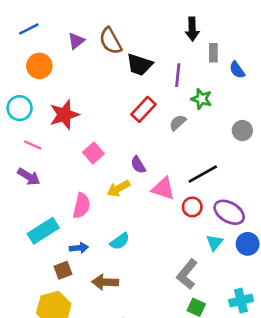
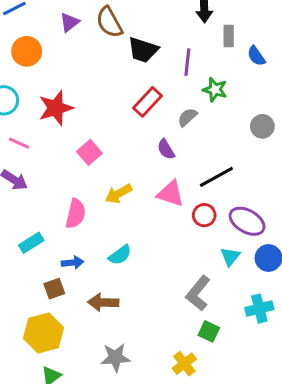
purple semicircle: (138, 165) -> (166, 149), moved
cyan rectangle: (43, 231) -> (31, 243), size x0.7
cyan cross: (241, 301) -> (259, 309), moved

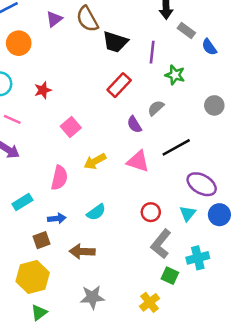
gray rectangle: (229, 36) -> (186, 30), turned -54
red star: (56, 108) -> (43, 90), size x0.6
gray semicircle: (187, 117) -> (156, 108), moved
red circle: (204, 215) -> (151, 212), moved
cyan cross: (259, 309) -> (198, 258), moved

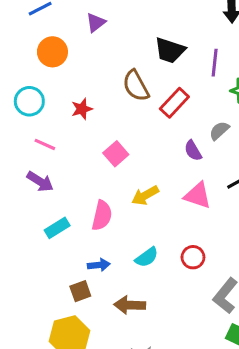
brown semicircle: (87, 19) -> (136, 86), moved
cyan rectangle: (22, 202) -> (57, 228), moved
red circle: (151, 212) -> (193, 257), moved

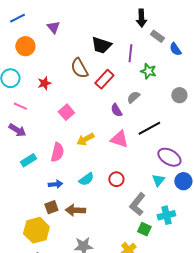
purple triangle: (96, 23) -> (53, 27), turned -32
brown square: (80, 291) -> (51, 207), moved

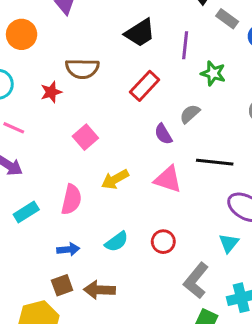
black trapezoid: (101, 45) -> (140, 33), turned -50
brown semicircle: (79, 68) -> (82, 69), moved, turned -60
black line: (149, 128) -> (215, 162), turned 35

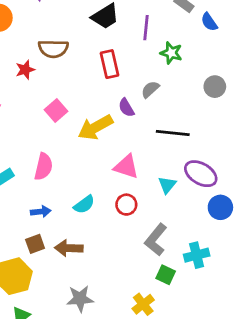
red rectangle: (145, 86) -> (109, 64), turned -56
yellow arrow: (115, 179) -> (95, 127), moved, size x1.4
pink triangle: (168, 179) -> (126, 167), moved
cyan triangle: (229, 243) -> (167, 185), moved

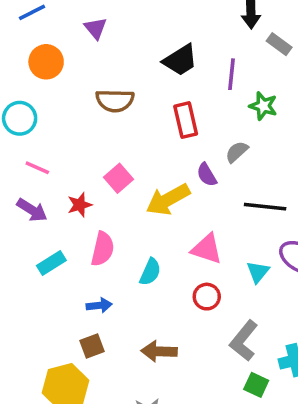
red star: (25, 70) -> (80, 205), moved
cyan semicircle: (84, 205) -> (150, 272), moved, turned -30
brown arrow: (69, 248) -> (159, 351), moved

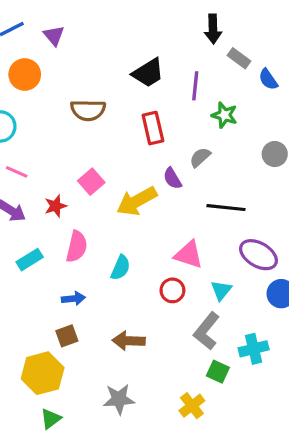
purple triangle: (96, 28) -> (54, 36), moved
pink triangle: (207, 249) -> (189, 255), moved
cyan triangle: (258, 272) -> (221, 290), moved

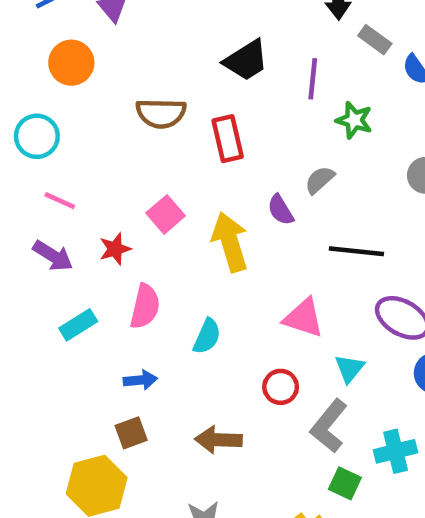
red rectangle: (153, 128) -> (228, 139), moved
yellow arrow: (137, 201) -> (230, 242), turned 102
red circle: (172, 290) -> (281, 387), moved

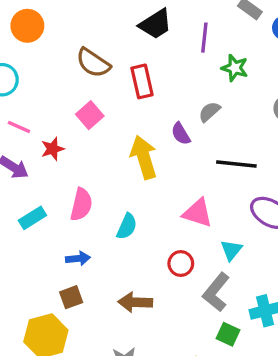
brown semicircle: (161, 113) -> (93, 63), turned 33
pink square: (166, 214) -> (90, 115), moved
red star: (115, 249) -> (53, 149), moved

